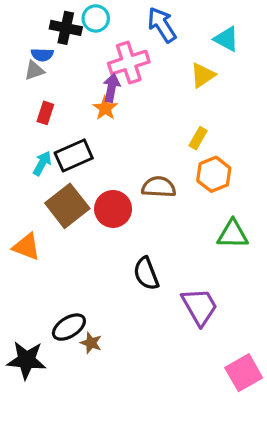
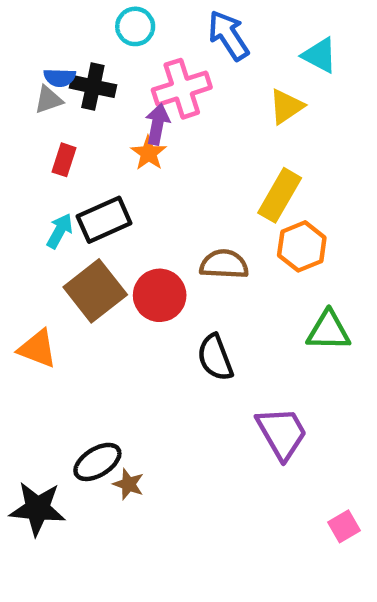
black cross: (66, 28) -> (93, 86), moved
yellow rectangle: (198, 138) -> (280, 195), size x1.6
black semicircle: (146, 274) -> (215, 358), moved
pink square: (244, 373) -> (344, 526), size x0.6

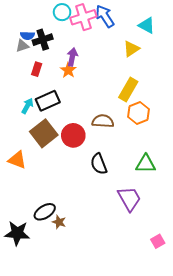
black cross: (93, 86) -> (43, 40), turned -30
pink cross: (182, 89) -> (83, 17), moved
red rectangle: (64, 160) -> (37, 69), moved
green triangle: (328, 331) -> (146, 164), moved

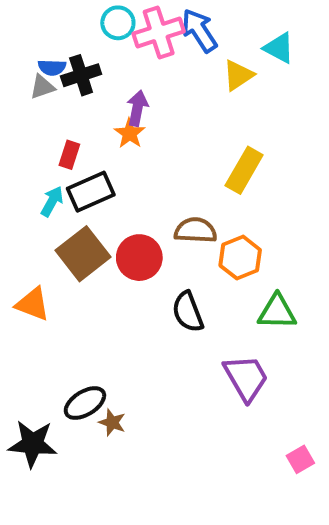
yellow triangle: (131, 49) -> (238, 75), moved
red rectangle: (37, 69) -> (69, 155), moved
orange hexagon: (138, 113) -> (240, 258), moved

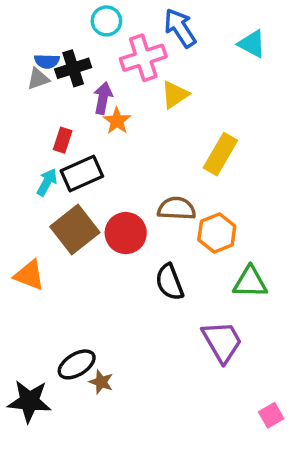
pink cross: (159, 32) -> (143, 58), moved
yellow triangle: (238, 75) -> (175, 95), moved
purple arrow: (137, 108) -> (103, 98), moved

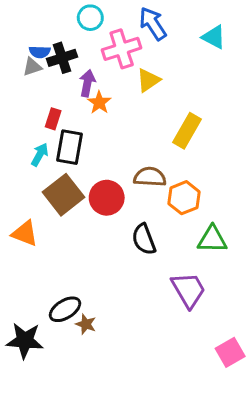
black rectangle: (82, 173) -> (69, 147), turned -56
pink square: (271, 415) -> (230, 352), size x1.4

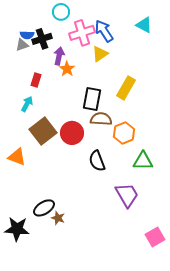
blue arrow: (153, 24) -> (104, 31), moved
black rectangle: (69, 147) -> (92, 99), moved

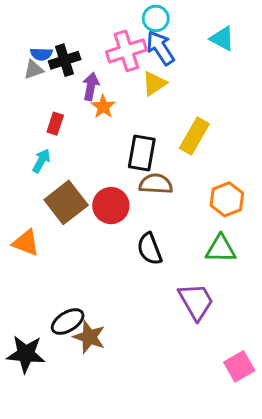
cyan circle: (61, 12) -> (156, 18), moved
orange hexagon: (124, 133) -> (227, 199), moved
brown star: (58, 218) -> (89, 337), size x1.5

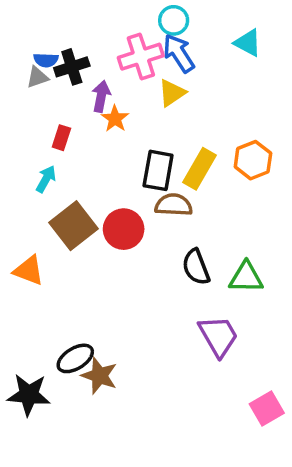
yellow rectangle: (194, 136) -> (199, 169), moved
orange hexagon: (227, 199) -> (253, 160), moved
black semicircle: (150, 249) -> (196, 267), moved

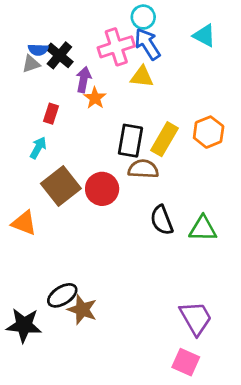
black cross: (72, 67) -> (59, 55), turned -32
yellow triangle: (172, 93) -> (142, 77), turned 40
purple trapezoid: (218, 336) -> (196, 318), moved
pink square: (267, 408) -> (186, 362), moved, turned -36

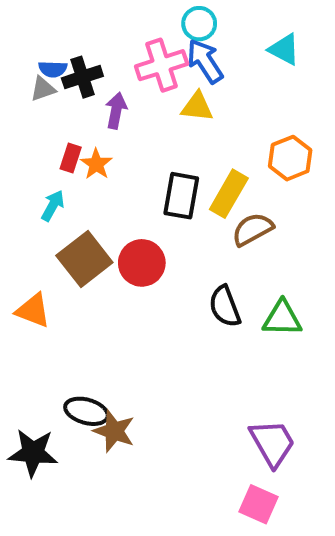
black cross: (59, 55) -> (82, 77), turned 32
orange star: (95, 98) -> (96, 164), moved
orange hexagon: (209, 132) -> (290, 158), moved
brown semicircle: (143, 169) -> (253, 229), moved, turned -32
black ellipse: (62, 295) -> (86, 411), turned 48

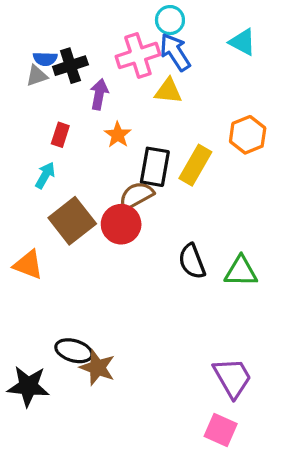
orange star: (96, 164) -> (118, 135), moved
brown semicircle: (253, 229) -> (136, 195), moved

